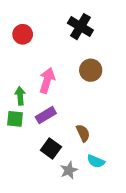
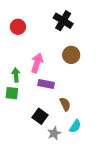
purple rectangle: (46, 115) -> (46, 84), moved, turned 42
cyan semicircle: (96, 161) -> (75, 126), turned -80

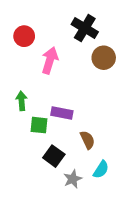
brown circle: (71, 55) -> (104, 58), moved
pink arrow: (37, 63) -> (50, 60), moved
green square: (12, 93) -> (39, 125), moved

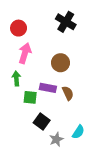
brown circle: (104, 58) -> (61, 63), moved
pink arrow: (50, 60) -> (25, 53), moved
brown semicircle: (87, 140) -> (68, 93), moved

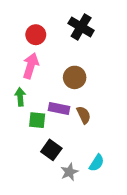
red circle: (19, 28) -> (36, 35), moved

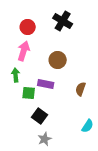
brown semicircle: (84, 115) -> (81, 89), moved, turned -136
cyan semicircle: (97, 163) -> (88, 126), moved
gray star: (69, 172) -> (45, 139), moved

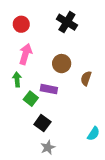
red circle: (28, 27) -> (21, 24), moved
brown semicircle: (81, 89) -> (86, 78), moved
green square: (29, 93) -> (31, 99), turned 32

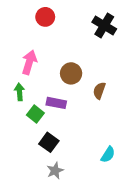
black cross: (67, 22) -> (104, 26), moved
red circle: (21, 24) -> (45, 17), moved

